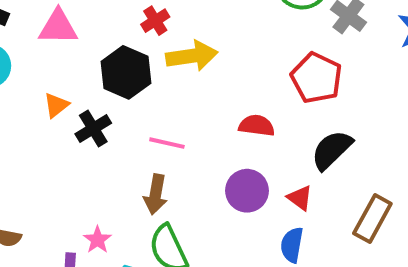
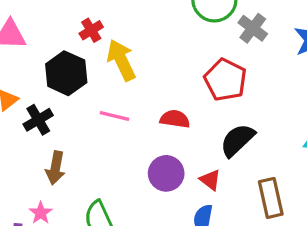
yellow arrow: (192, 56) -> (121, 60), turned -108
pink line: (167, 143) -> (114, 116), moved
brown arrow: (156, 194) -> (55, 168), moved
brown rectangle: (372, 219) -> (271, 198), turned -42

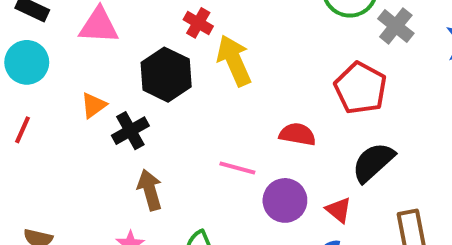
red cross: (91, 30) -> (198, 23), turned -30
pink line: (114, 116) -> (237, 168), moved
brown arrow: (55, 168) -> (150, 190), turned 152

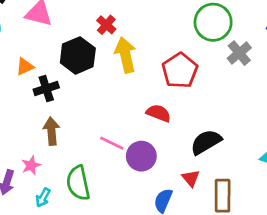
red pentagon: (361, 88) -> (180, 71), moved
pink line: (237, 168) -> (112, 143), moved
red triangle: (339, 210) -> (191, 178), moved

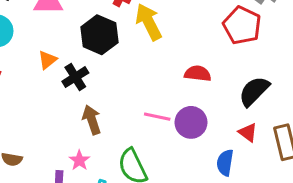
red pentagon: (180, 71) -> (242, 25), moved

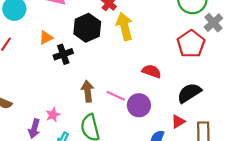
brown arrow: (92, 120) -> (88, 91), moved
red triangle: (248, 133) -> (178, 122), turned 40

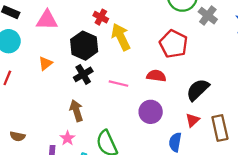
red pentagon: (191, 44) -> (174, 44), moved
black cross: (63, 54) -> (83, 74), moved
brown arrow: (88, 91) -> (76, 111), moved
pink line: (116, 96) -> (119, 84), moved

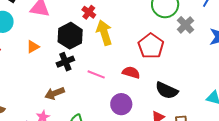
black semicircle: (198, 90) -> (167, 90), turned -120
brown arrow: (76, 111) -> (55, 93), turned -102

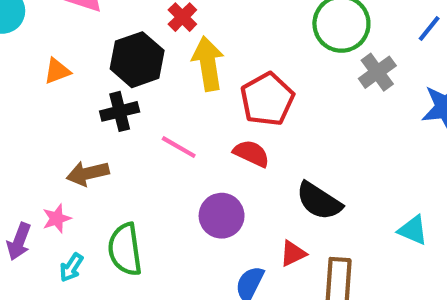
red pentagon: (151, 46) -> (267, 99), moved

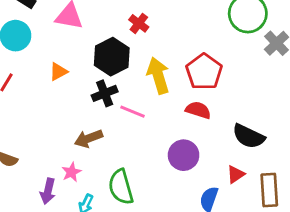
yellow arrow: (208, 64) -> (158, 76), moved
pink line: (179, 147) -> (132, 112), moved

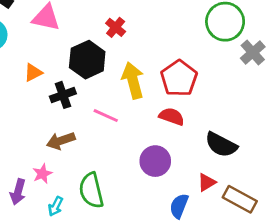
black cross: (105, 93) -> (63, 95), moved
brown rectangle: (269, 190) -> (240, 199), turned -60

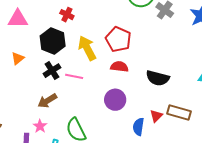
black cross: (63, 95) -> (52, 71), moved
red triangle: (207, 182) -> (156, 116), moved

